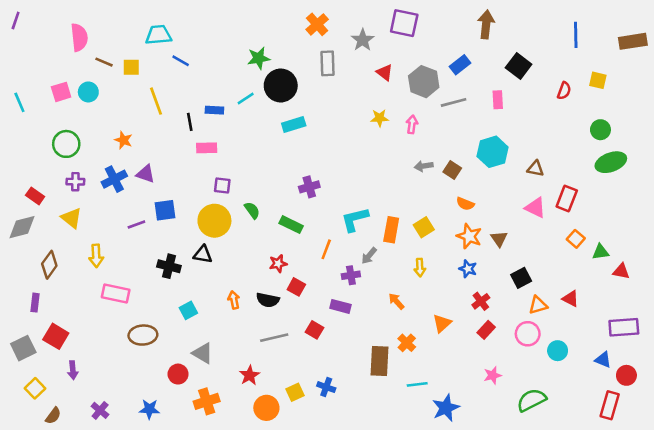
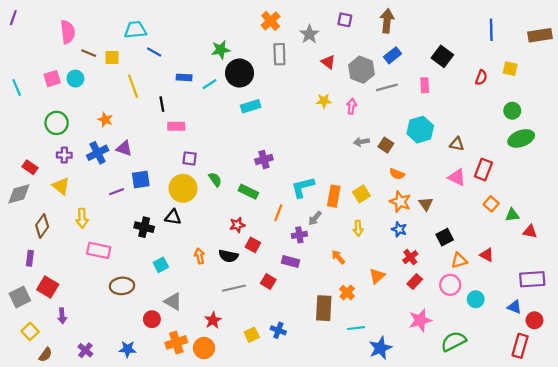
purple square: (404, 23) -> (345, 20), size x0.6
brown arrow: (486, 24) -> (387, 21), moved
blue rectangle: (214, 110) -> (184, 77), moved
pink star: (493, 375) -> (420, 320), size x1.5
orange circle: (266, 408) -> (204, 348), moved

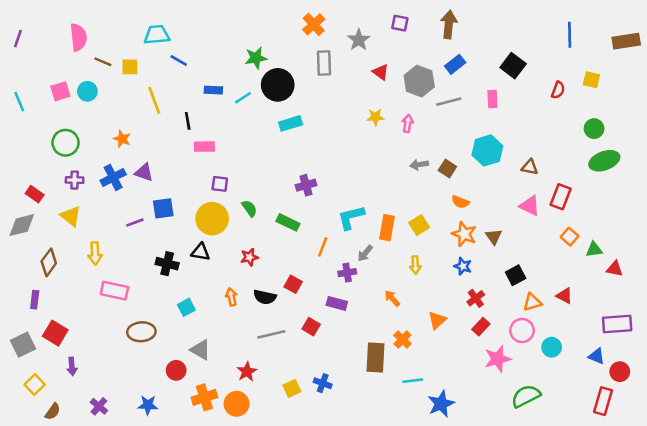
purple line: (13, 18) -> (18, 39), moved
red star: (237, 225) -> (249, 257), moved
pink star: (420, 320) -> (498, 359), moved

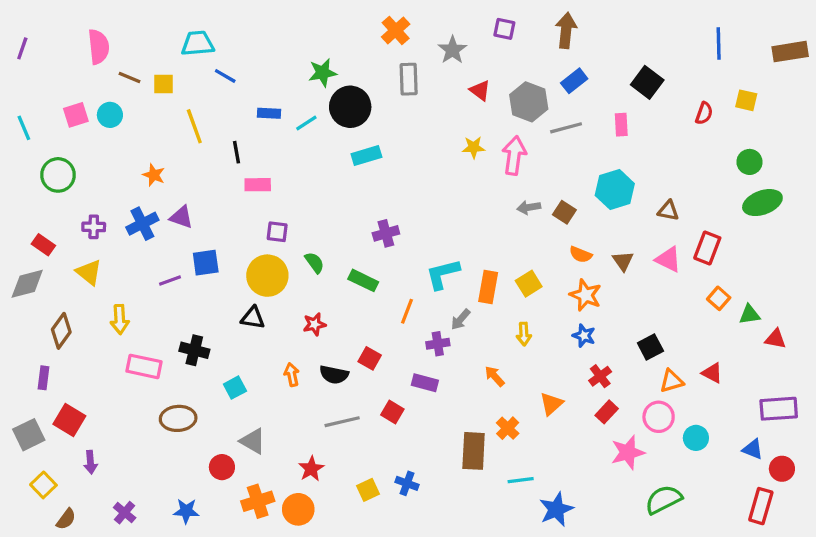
pink arrow: (408, 123) -> (514, 155), size x1.6
green circle: (66, 143) -> (58, 175), moved
brown triangle: (494, 237) -> (623, 261), moved
black cross: (167, 264) -> (194, 350), moved

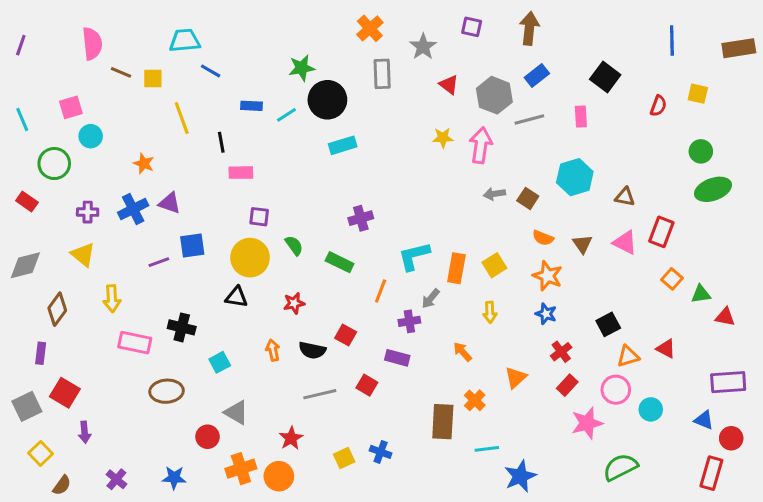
cyan circle: (110, 115) -> (91, 136), moved
red rectangle: (43, 245) -> (27, 201), moved

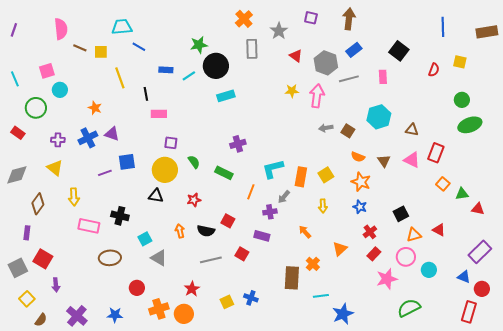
purple rectangle: (728, 382) -> (480, 252), turned -40
gray triangle: (236, 412) -> (159, 258), moved
purple cross: (116, 479) -> (77, 316), size x1.5

